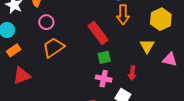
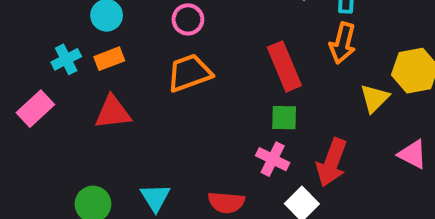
yellow triangle: (147, 46) -> (375, 98), moved
red arrow: (132, 73) -> (332, 162), size x1.6

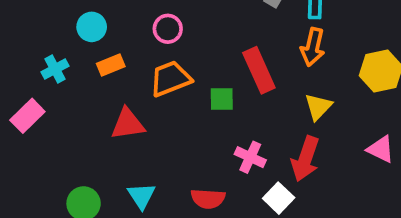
orange rectangle: (109, 59) -> (111, 65), moved
yellow triangle: (375, 98) -> (318, 107), moved
red triangle: (113, 112) -> (128, 124), moved
green square: (284, 118) -> (222, 99), moved

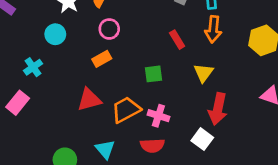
orange rectangle: (111, 65) -> (102, 59), moved
red rectangle: (259, 70) -> (177, 40), moved, size x0.6
orange trapezoid: (170, 79) -> (126, 110), moved
yellow triangle: (318, 107) -> (203, 73), moved
pink cross: (250, 157) -> (158, 116), moved

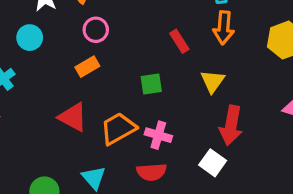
red triangle: (89, 100) -> (73, 117), turned 45

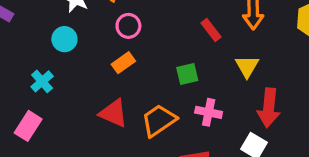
pink cross: (158, 135) -> (209, 112), moved

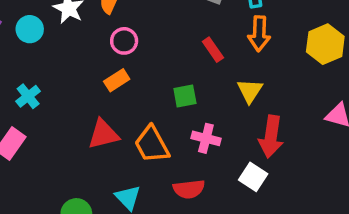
cyan circle: (64, 39) -> (30, 29), moved
red triangle: (113, 113) -> (103, 134), turned -40
orange trapezoid: (159, 120) -> (152, 144), turned -87

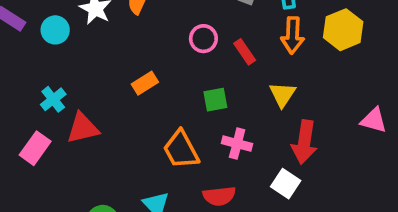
pink circle: (124, 41) -> (203, 39), moved
yellow hexagon: (325, 44) -> (343, 30), moved
red triangle: (103, 134) -> (83, 128), moved

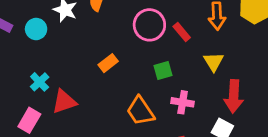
pink circle: (203, 39) -> (149, 25), size x1.5

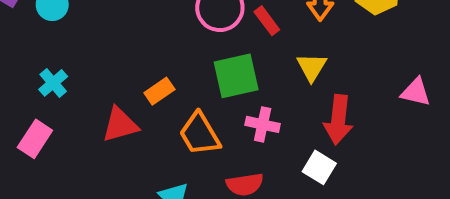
orange rectangle: (108, 63) -> (159, 91), moved
green square: (163, 70) -> (236, 76), size x1.6
red triangle: (64, 102) -> (120, 125), moved

